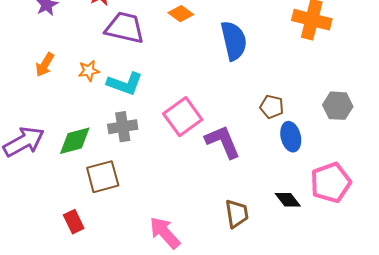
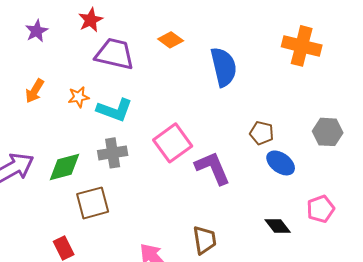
blue ellipse: (291, 137) -> (281, 163), turned -40
pink pentagon: (331, 183) -> (321, 209), size x0.7
brown trapezoid: (237, 214) -> (205, 240), moved

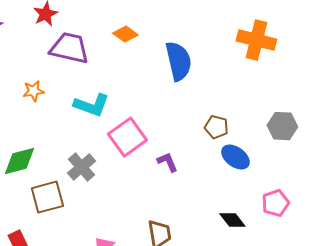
cyan L-shape: (115, 110) -> (91, 105), moved
gray cross: (113, 153) -> (81, 167), moved, turned -32
purple L-shape: (213, 168) -> (167, 162), size x0.6

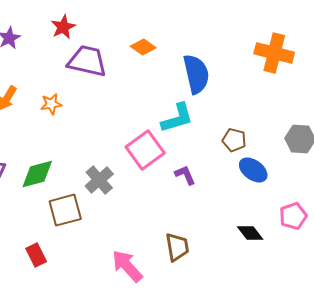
cyan L-shape: (91, 105) -> (177, 118), moved, turned -36

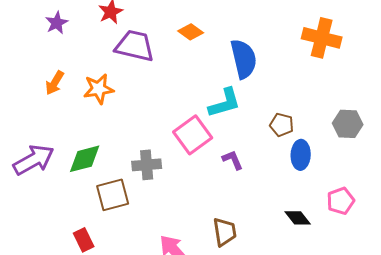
orange star: (51, 104) -> (99, 89), size x1.4
blue ellipse: (253, 170) -> (301, 155), turned 56
gray cross: (99, 180) -> (147, 165), turned 36

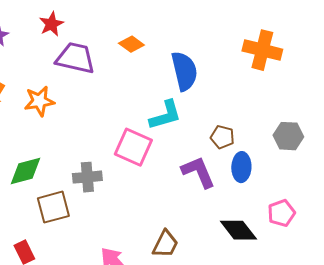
pink square: (193, 135) -> (133, 147), turned -30
purple L-shape: (233, 160) -> (198, 172), moved, size x1.6
black diamond: (298, 218) -> (238, 230), size x1.4
brown trapezoid: (225, 232) -> (165, 244), turned 36

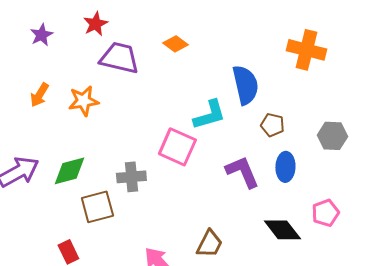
blue semicircle: (184, 71) -> (245, 85), moved
brown pentagon: (222, 137) -> (272, 125), moved

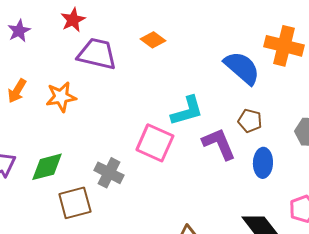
blue semicircle: (245, 85) -> (242, 68), moved, turned -36
purple L-shape: (242, 172) -> (219, 144), moved
gray cross: (131, 177) -> (109, 173), turned 32

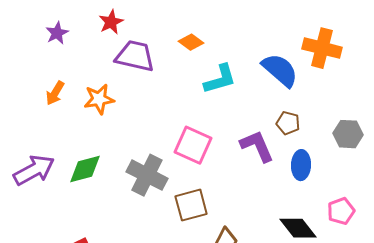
cyan L-shape: (187, 111) -> (220, 79), moved
gray cross: (109, 173) -> (147, 175), size x1.4
brown square: (75, 203) -> (191, 205), moved

